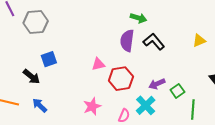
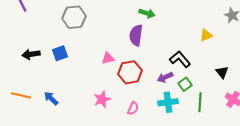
gray hexagon: (36, 22) -> (74, 17), moved
black L-shape: (154, 42) -> (180, 59), moved
black arrow: (31, 77) -> (31, 54), moved, turned 132
cyan cross: (146, 105) -> (168, 102), moved, turned 36

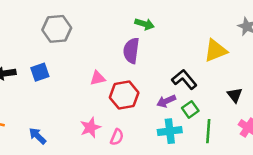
yellow triangle: (206, 35) -> (215, 51), size x1.5
blue arrow: (51, 98) -> (37, 136), moved
pink semicircle: (133, 108) -> (117, 137), moved

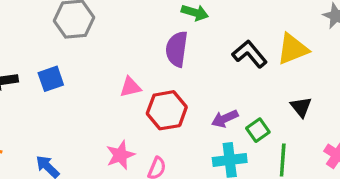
black L-shape: (184, 79) -> (250, 54), moved
black triangle: (235, 95) -> (301, 107), moved

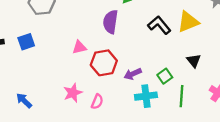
purple arrow: (225, 119) -> (133, 74), moved

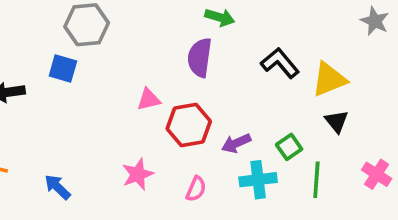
yellow triangle: (188, 22) -> (329, 79), moved
blue square: (26, 42) -> (63, 68), moved, turned 35
pink semicircle: (97, 102) -> (196, 189), moved

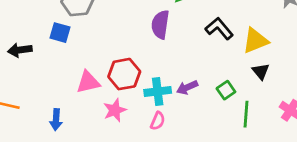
pink triangle: (149, 99) -> (88, 82), moved, size x1.4
red hexagon: (189, 125) -> (124, 74), moved
cyan cross: (258, 180) -> (158, 91), moved
blue arrow: (57, 187) -> (56, 120), turned -130

